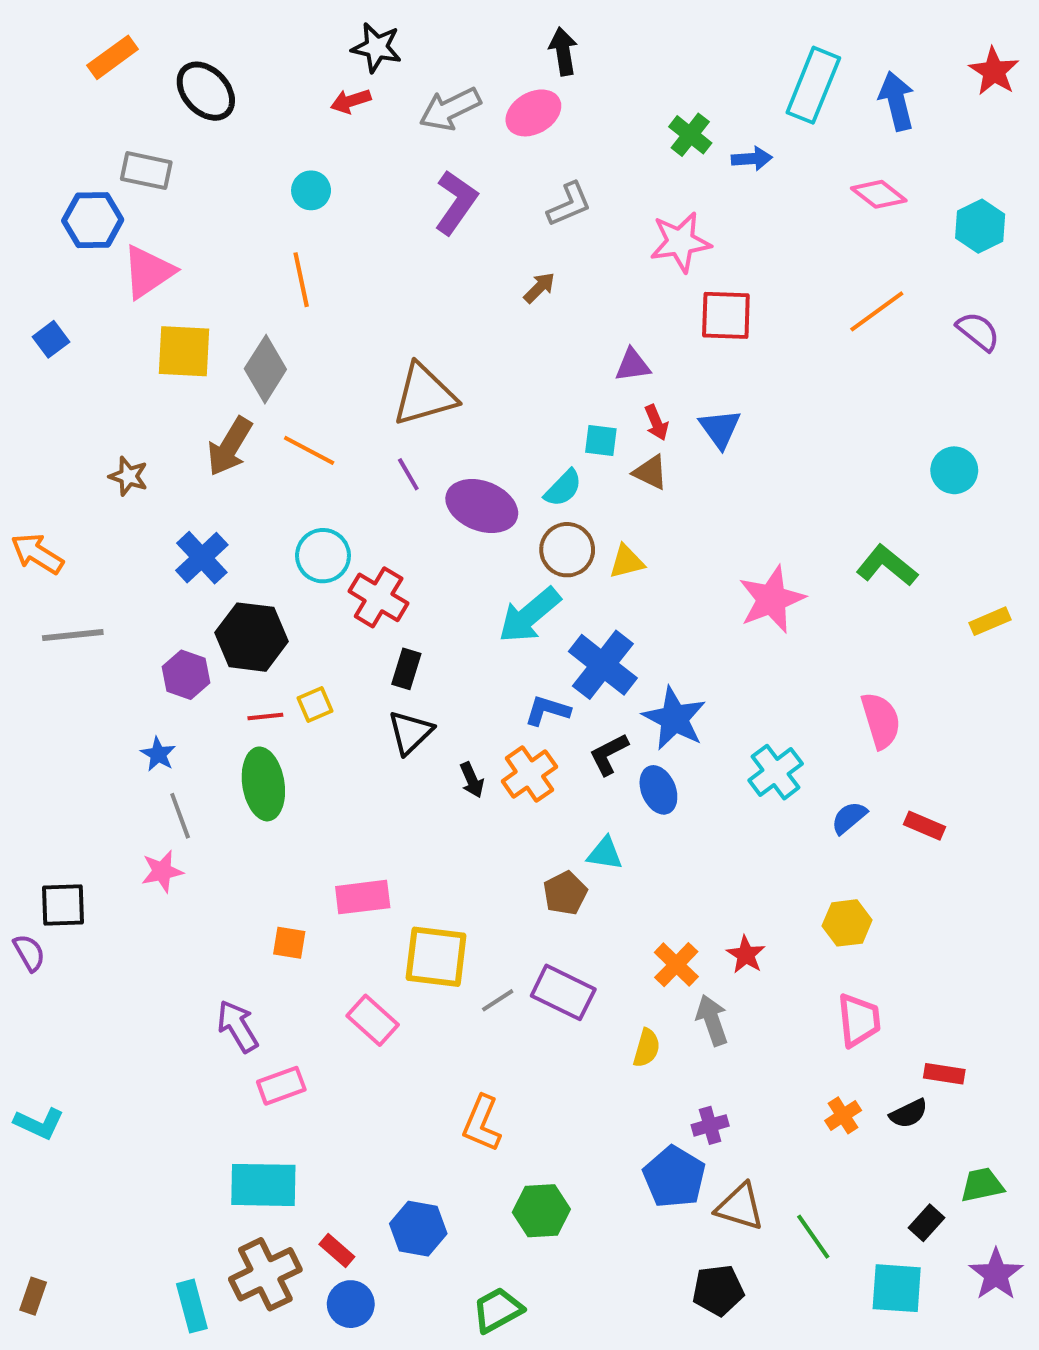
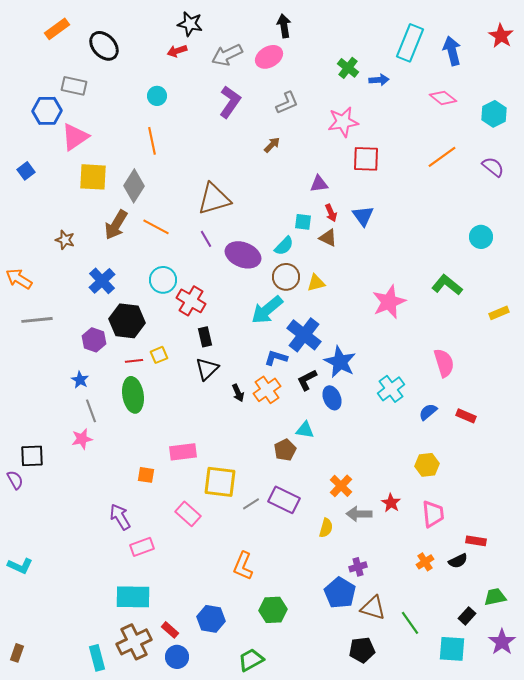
black rectangle: (406, 669) -> (205, 337), turned -30
red star: (746, 955) -> (391, 503), moved
gray arrow: (712, 1020) -> (359, 514), turned -70

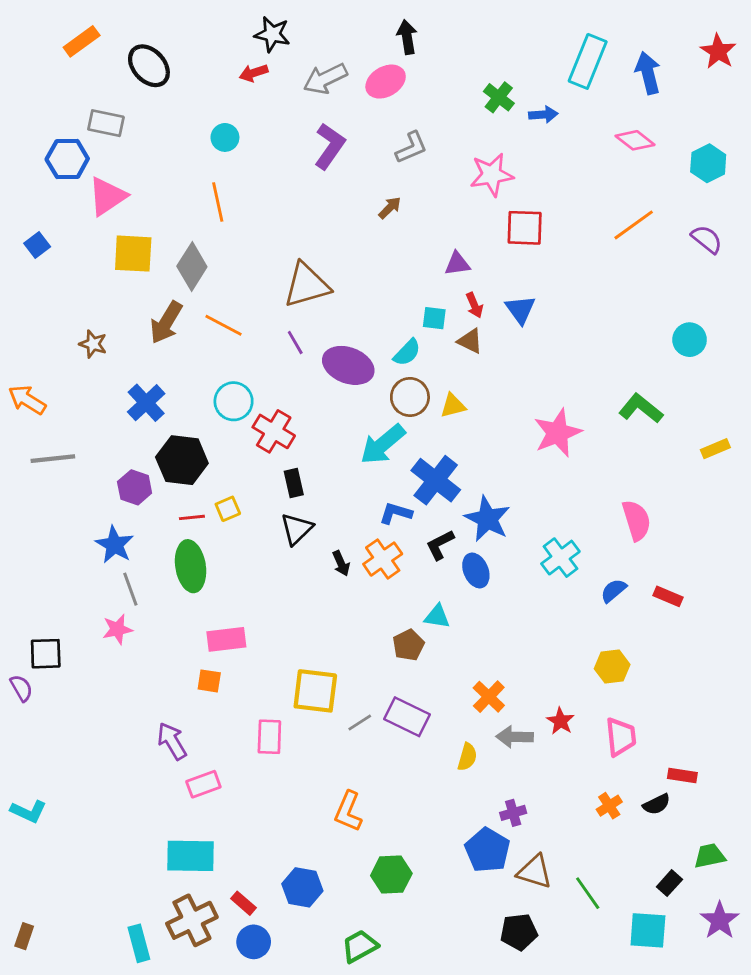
blue star: (80, 380) -> (115, 545), size x1.5
pink rectangle: (183, 452) -> (226, 639), moved
pink rectangle: (188, 514) -> (269, 737), turned 50

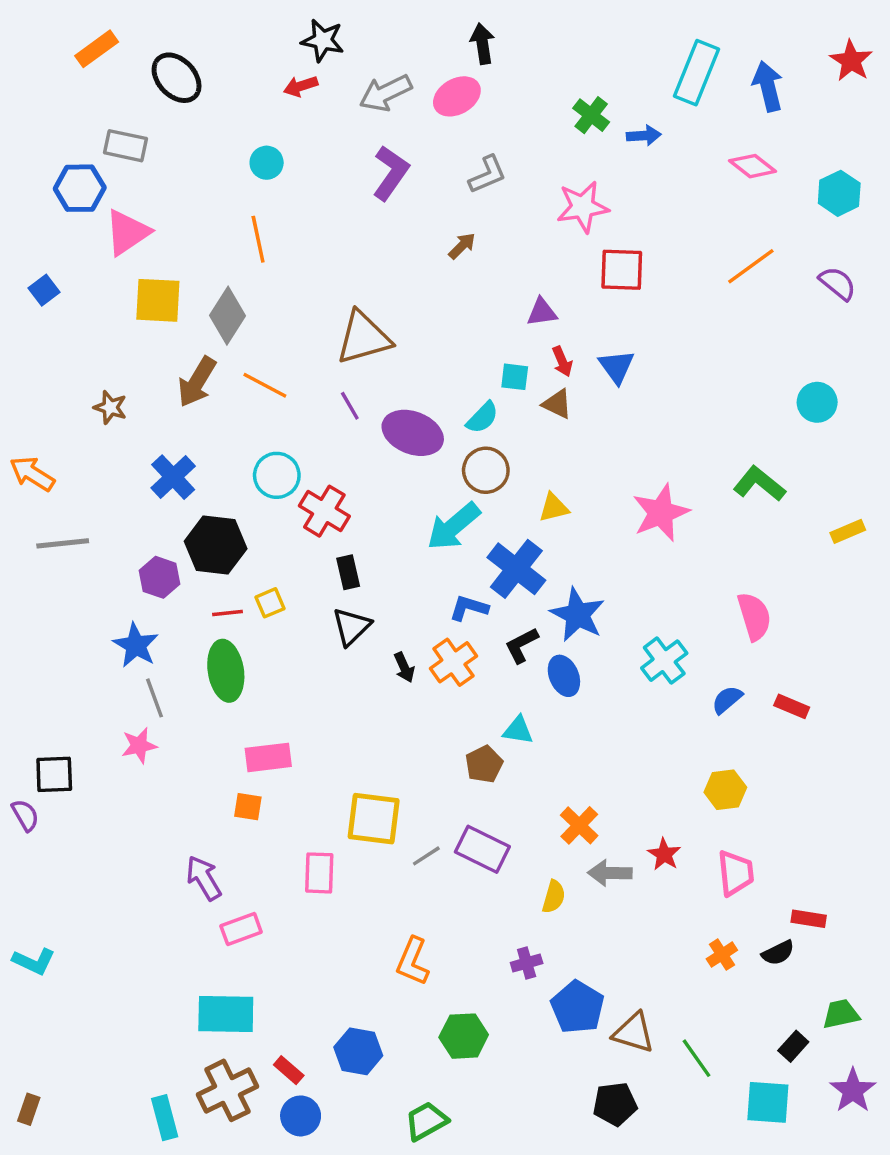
yellow triangle: (453, 406) -> (554, 508), moved
purple cross: (513, 813) -> (527, 963), moved

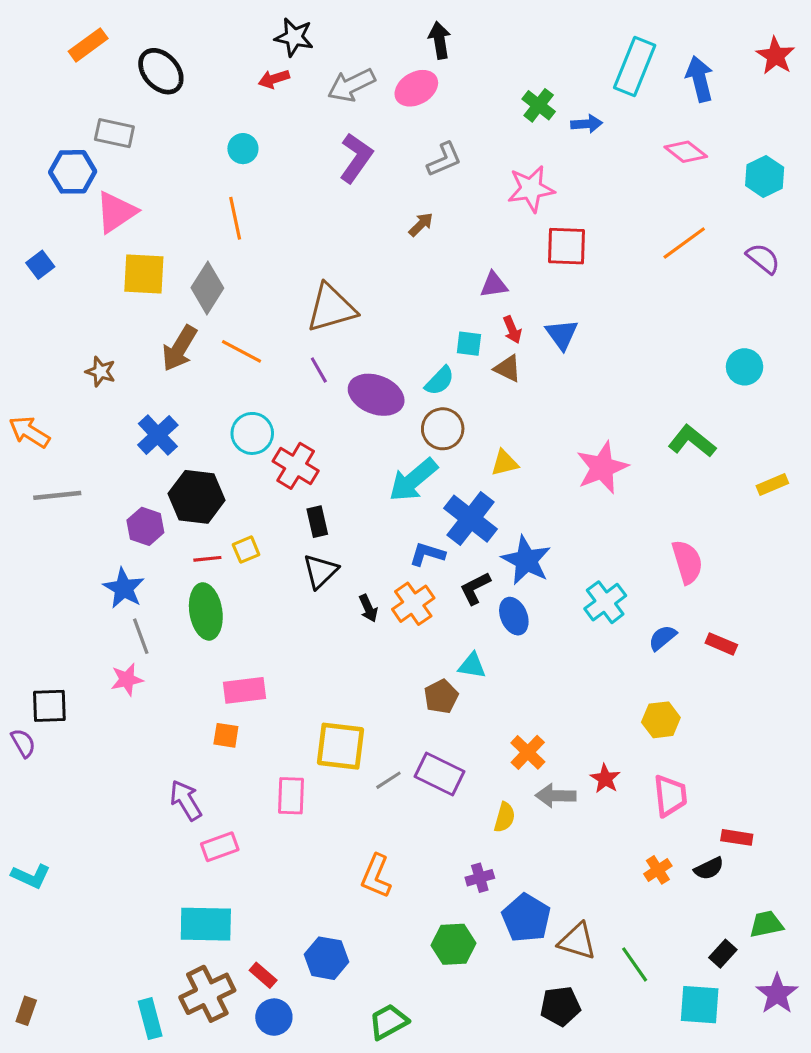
green hexagon: (464, 1036) -> (453, 944), moved

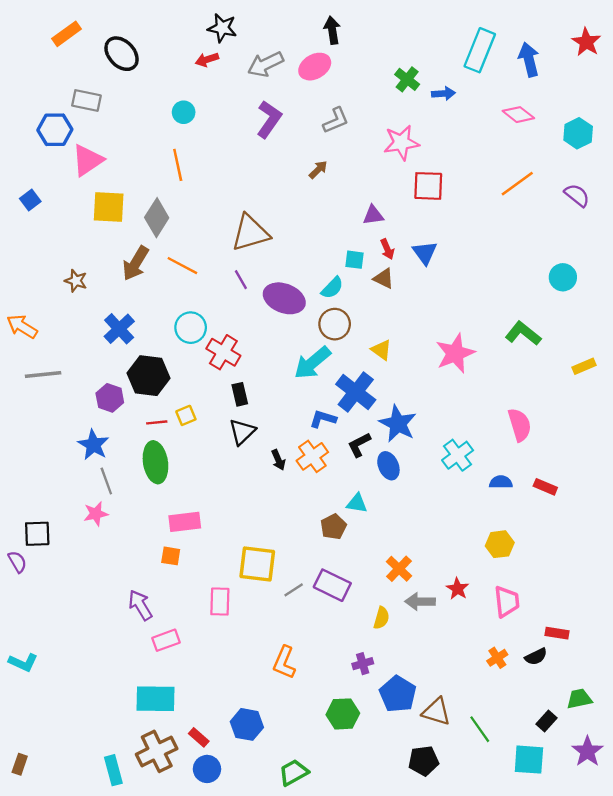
yellow triangle: (505, 463) -> (381, 350), turned 50
blue semicircle: (662, 638) -> (501, 482), turned 40

